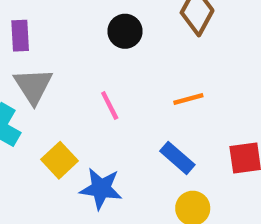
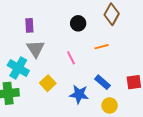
orange line: (188, 99) -> (101, 47), moved
blue star: (101, 189) -> (79, 94), moved

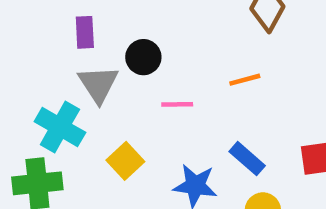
black circle: (78, 23) -> (143, 57), moved
pink line: (71, 58) -> (177, 104), turned -64

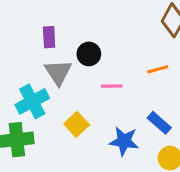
cyan cross: (60, 127) -> (32, 101), turned 32

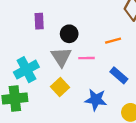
orange line: (158, 69) -> (113, 41), moved
gray triangle: (58, 72) -> (61, 57), moved
blue rectangle: (159, 123) -> (119, 75), moved

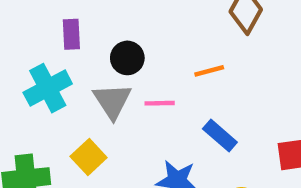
cyan cross: (26, 70) -> (48, 88), moved
yellow square: (60, 87) -> (89, 157), moved

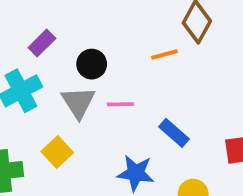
purple rectangle: (71, 34) -> (42, 43), turned 48
orange line: (209, 71) -> (164, 54), moved

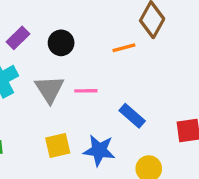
black circle: (92, 64) -> (61, 43), moved
yellow square: (57, 152) -> (58, 145), moved, turned 30

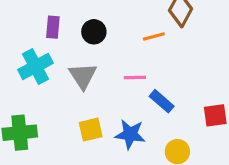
purple rectangle: (18, 38) -> (53, 27), turned -40
pink line: (86, 91) -> (135, 78), moved

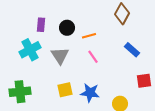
orange line: (154, 37) -> (89, 36), moved
pink line: (135, 78) -> (93, 57), turned 56
blue rectangle: (162, 101) -> (132, 50), moved

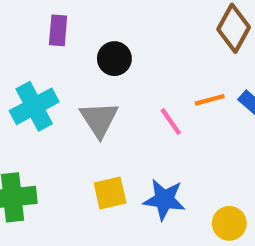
purple rectangle: (41, 25) -> (58, 30), moved
orange line: (89, 36) -> (210, 100), moved

